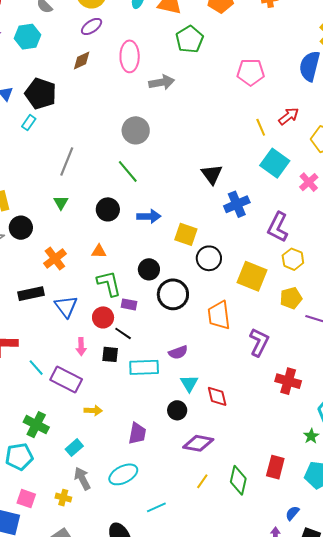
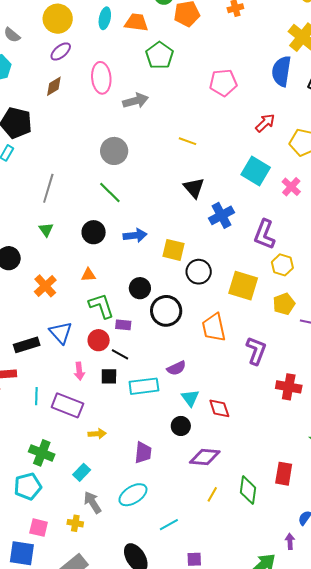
yellow line: (261, 127) -> (188, 141), moved, turned -42
black rectangle: (31, 294) -> (27, 345), moved
cyan line: (36, 368) -> (36, 396), turned 48

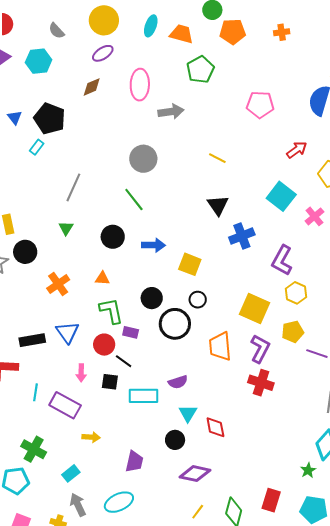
black circle: (199, 272) -> (198, 300), moved, size x0.7
purple L-shape: (256, 351) -> (260, 349), moved
red cross: (289, 387) -> (261, 383), moved

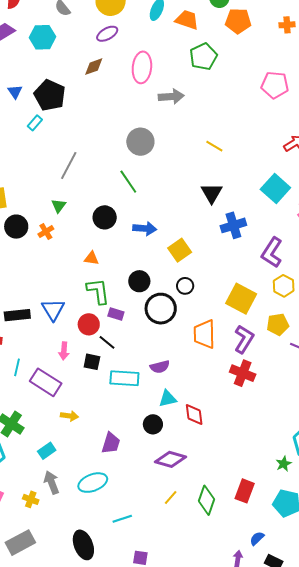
pink pentagon: (260, 105) -> (275, 85), moved
yellow square: (190, 264) -> (180, 250), turned 30
orange cross: (58, 284) -> (46, 232), moved, size x0.7
cyan triangle: (188, 413) -> (168, 399), turned 42

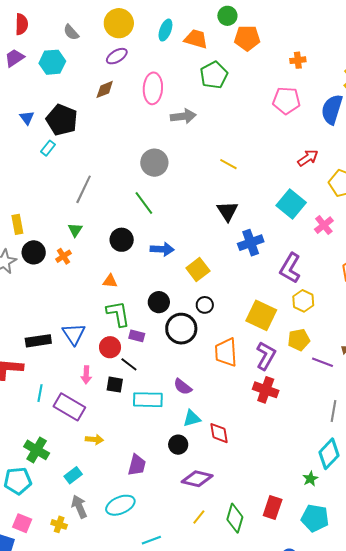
orange cross: (287, 25) -> (298, 60), moved
purple semicircle: (160, 367) -> (183, 387), turned 54

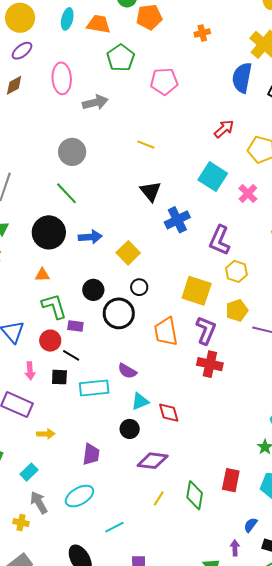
pink pentagon: (286, 101) -> (164, 81), moved
black circle: (122, 240) -> (49, 232), size x1.4

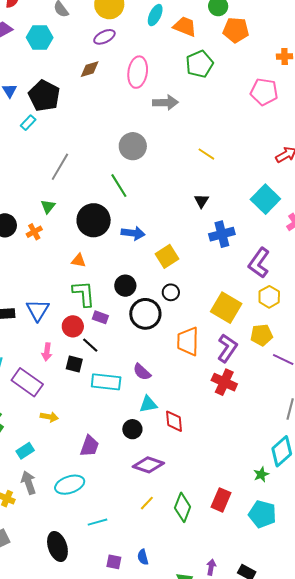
pink pentagon: (164, 81) -> (264, 92), moved
black triangle: (151, 191) -> (202, 201), size x0.7
blue semicircle: (251, 525) -> (143, 557), moved, turned -63

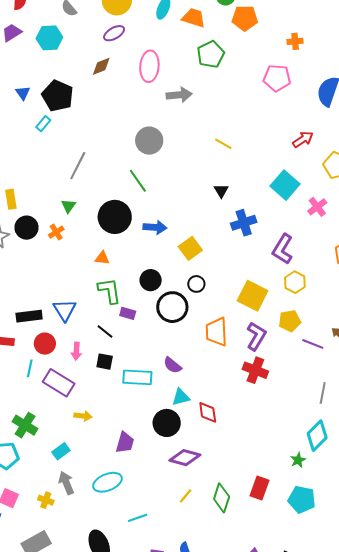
red circle: (73, 326) -> (45, 344), moved
black line: (90, 345) -> (105, 332), moved
black circle: (132, 429) -> (167, 423), size x1.4

